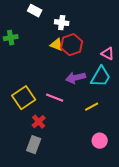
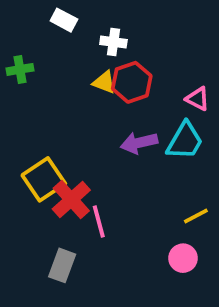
pink line: (55, 98) -> (99, 221), moved, turned 54
yellow line: (92, 107) -> (196, 216), moved
red cross: (39, 122) -> (71, 200), moved, size x1.5

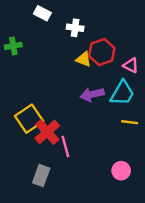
yellow triangle: (104, 82) -> (84, 59), moved
red hexagon: (132, 82) -> (102, 52), moved
yellow line: (196, 216) -> (130, 122), moved, turned 35

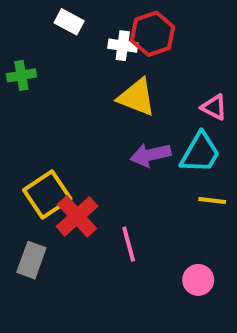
red hexagon: (102, 52) -> (153, 34), moved
yellow triangle: (84, 59) -> (137, 97), size x1.5
pink line: (65, 146) -> (129, 244), moved
gray rectangle: (41, 176) -> (31, 260), moved

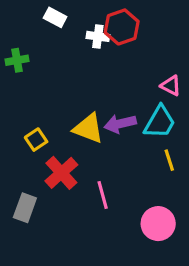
yellow triangle: (137, 97) -> (88, 128), moved
yellow square: (47, 195) -> (36, 140), moved, size x0.6
yellow line: (212, 200) -> (169, 160), turned 65
pink circle: (198, 280) -> (158, 224), size x1.4

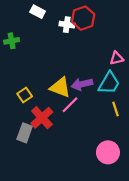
pink triangle: (171, 86) -> (117, 58), turned -40
pink line: (103, 195) -> (70, 105), moved, turned 60
gray rectangle: (25, 208) -> (25, 133), moved

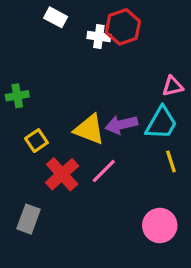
green cross: (12, 41) -> (17, 96), moved
pink line: (70, 105) -> (104, 171), moved
gray rectangle: (25, 133) -> (28, 219), moved

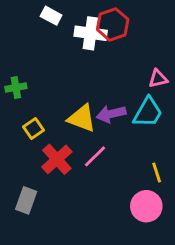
white cross: (99, 37) -> (91, 33), size x1.5
yellow line: (171, 161) -> (157, 173), moved

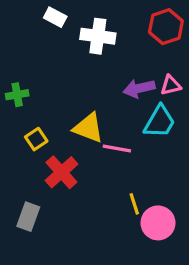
red hexagon: (113, 24) -> (166, 27), moved
purple arrow: (111, 114) -> (139, 88), moved
pink line: (95, 156) -> (117, 149), moved, turned 55
yellow line: (157, 173) -> (134, 204), moved

